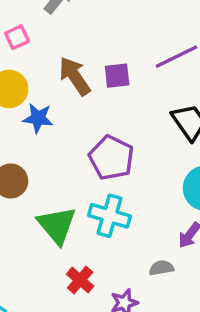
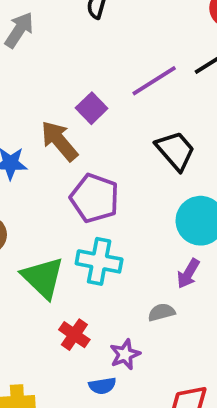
brown arrow: (75, 76) -> (59, 141), moved
purple square: (117, 76) -> (92, 108), turned -32

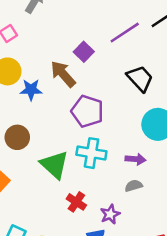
purple arrow: (188, 274) -> (136, 159), moved, turned -114

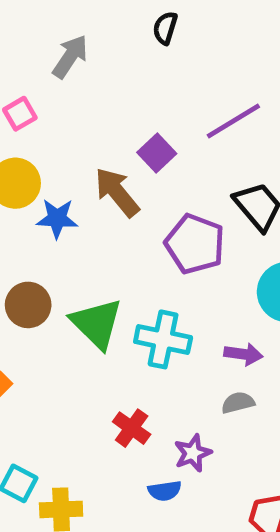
purple pentagon: (87, 111) -> (195, 244), moved
green triangle: (54, 165) -> (97, 323), moved

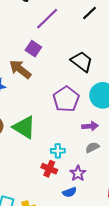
purple line: (233, 121) -> (47, 19), moved
purple pentagon: (195, 244) -> (66, 99), moved, turned 30
cyan cross: (163, 339) -> (58, 151), moved, size x0.6

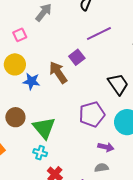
cyan cross: (58, 151) -> (40, 153), moved

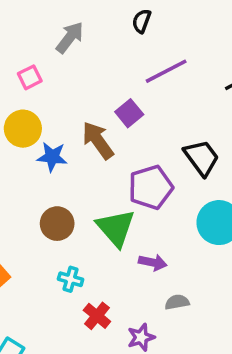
purple pentagon: (92, 114) -> (151, 187), moved
brown circle: (15, 117) -> (57, 224), moved
green triangle: (44, 128) -> (116, 228), moved
purple arrow: (106, 147) -> (153, 262), moved

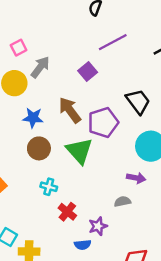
gray arrow: (70, 37) -> (40, 67), moved
brown arrow: (98, 140) -> (70, 110), moved
blue star: (52, 157) -> (33, 118), moved
purple arrow: (153, 262) -> (136, 178), moved

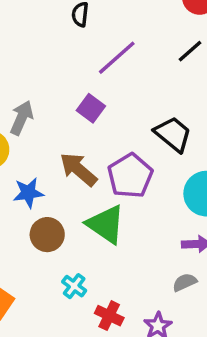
cyan cross: (49, 187) -> (74, 286), turned 35

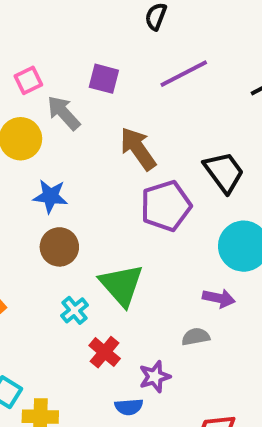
purple square: (91, 108) -> (104, 79), moved, turned -36
gray arrow: (22, 118) -> (64, 113), turned -80
brown arrow: (78, 169) -> (138, 149), moved
green triangle: (106, 224) -> (122, 285), moved

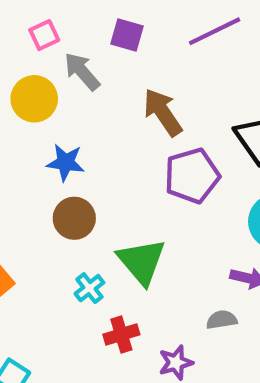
red cross: (105, 352) -> (121, 334), turned 32

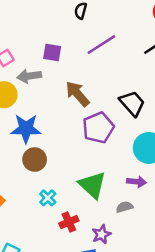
gray arrow: (82, 71) -> (29, 76), turned -50
blue star: (66, 162) -> (26, 129), size x1.4
green triangle: (142, 261) -> (92, 185), moved

